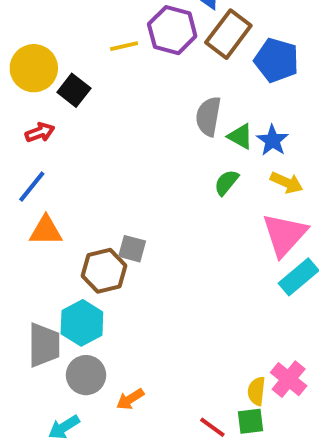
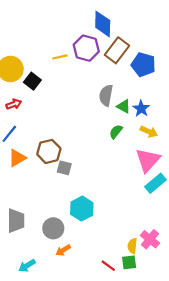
orange triangle: (46, 231) -> (17, 158), turned -30
brown hexagon: (104, 271) -> (49, 151), moved
cyan hexagon: (82, 323) -> (82, 209), moved
gray circle: (86, 375) -> (53, 228), moved

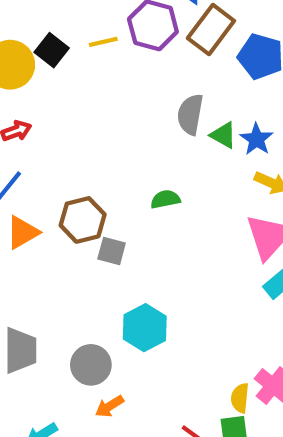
black square: (32, 81) -> (52, 50), moved
green semicircle: (116, 132) -> (165, 199), moved, turned 40

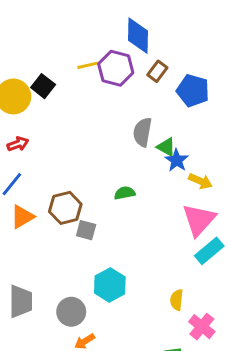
brown rectangle: (211, 29) -> (157, 71), size x0.6
yellow line: (103, 42) -> (88, 65), moved
blue star: (256, 139) -> (177, 160), moved
yellow semicircle: (240, 398) -> (177, 300), moved

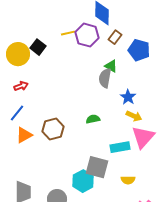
green triangle: (166, 147) -> (111, 66), moved
yellow arrow: (200, 181) -> (134, 116), moved
gray square: (86, 230) -> (97, 167), moved, size x1.6
cyan rectangle: (209, 251) -> (120, 147), moved, turned 30
yellow semicircle: (177, 300) -> (128, 180), moved, turned -96

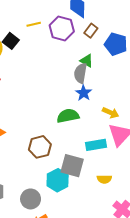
yellow line: (68, 33) -> (34, 24), moved
blue star: (128, 97) -> (84, 93), moved
green semicircle: (93, 119) -> (68, 116), size x1.5
brown hexagon: (53, 129) -> (40, 147), moved

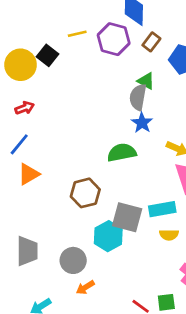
cyan rectangle: (96, 145) -> (162, 209), moved

